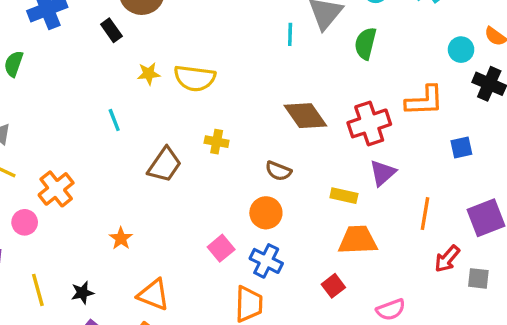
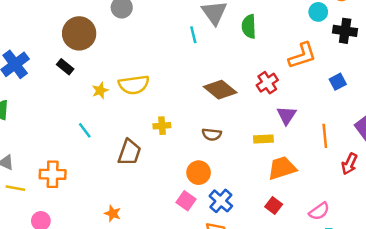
red cross: (369, 123) -> (267, 83), size x0.7
orange cross: (56, 189) -> (53, 174), moved, turned -35
orange circle: (266, 213) -> (199, 173), moved
blue cross: (266, 261) -> (221, 201), turned 30

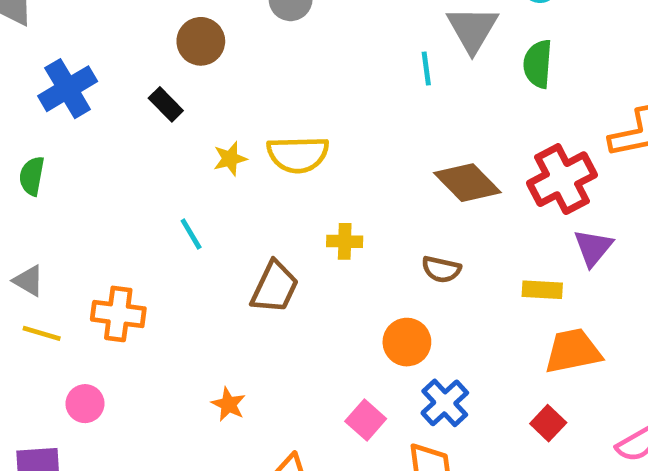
brown circle: (79, 33) -> (201, 41), size x0.7
red cross: (267, 83) -> (562, 179), size x1.5
pink square: (186, 201) -> (366, 420), moved

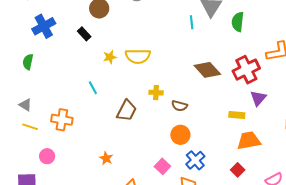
brown semicircle: (441, 269) -> (179, 106), moved

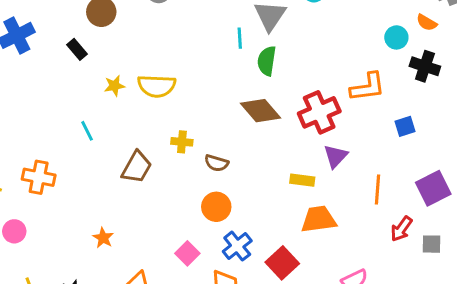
green semicircle: (238, 22) -> (267, 61), moved
red square: (238, 170) -> (282, 263), moved, size x1.5

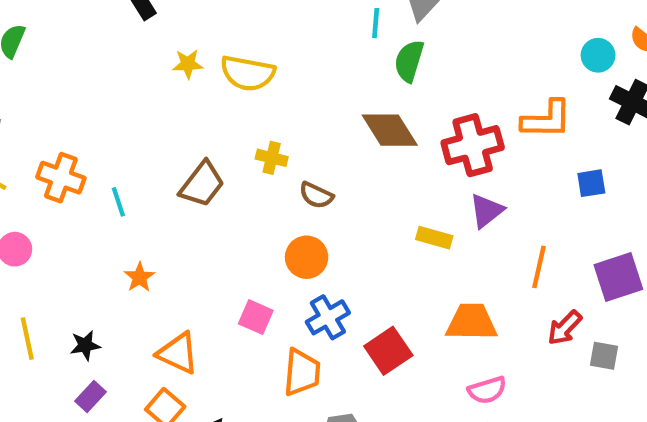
cyan line: (87, 131) -> (118, 202), moved
orange trapezoid: (319, 219) -> (471, 322), moved
pink square: (187, 253) -> (256, 317), turned -30

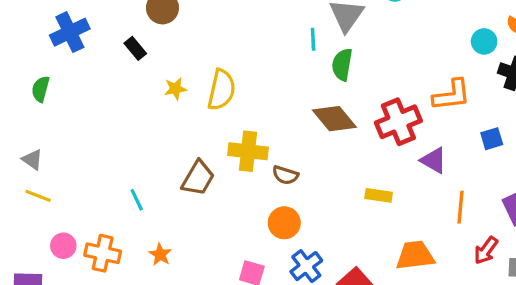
yellow semicircle: (248, 73) -> (221, 90), turned -81
yellow cross: (272, 158) -> (248, 151), size x1.6
orange cross: (61, 178) -> (103, 253), moved
purple triangle: (486, 211) -> (434, 160), moved, turned -44

